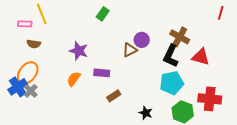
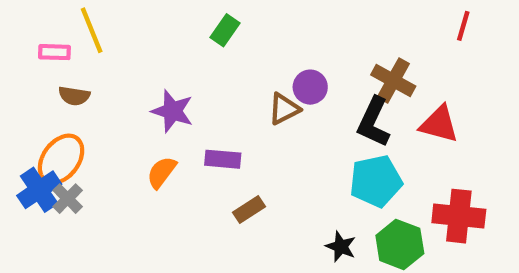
red line: (221, 13) -> (463, 26), moved
black star: (146, 113) -> (341, 247), moved

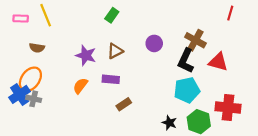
pink rectangle: (54, 52) -> (21, 18), moved
brown triangle: (284, 109) -> (115, 51), moved
gray cross: (68, 199) -> (34, 99), turned -32

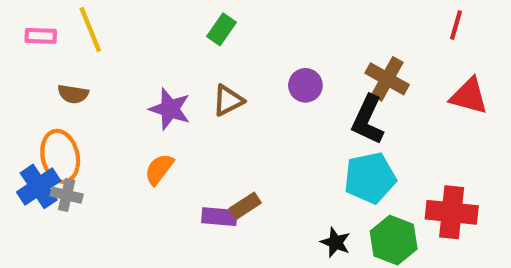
red triangle: (218, 62) -> (469, 96), moved
orange ellipse: (30, 79) -> (60, 156), turned -50
purple rectangle: (111, 79) -> (219, 217), moved

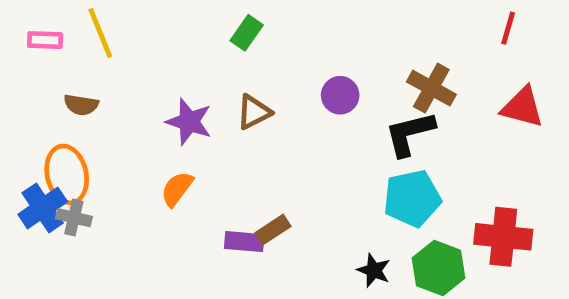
black L-shape: (368, 120) -> (410, 134), turned 51

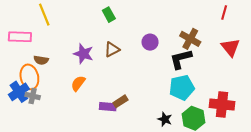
green rectangle: (247, 33) -> (109, 15), turned -64
pink rectangle: (45, 40) -> (20, 37), moved, size x1.5
brown semicircle: (81, 105) -> (41, 60), moved
red triangle: (522, 107) -> (230, 47), turned 36

